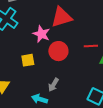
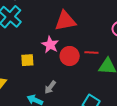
pink star: (41, 34) -> (50, 45), moved
red circle: (58, 51) -> (70, 56), moved

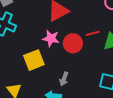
yellow square: (27, 60) -> (34, 60), size x1.5

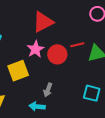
pink star: (51, 38) -> (35, 49), turned 30

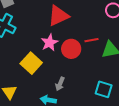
yellow square: (18, 71) -> (31, 63), turned -30

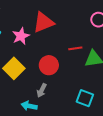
pink star: (50, 43) -> (21, 36), moved
red circle: (71, 49) -> (49, 65), moved

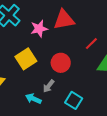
red line: (75, 48) -> (91, 44), moved, turned -48
cyan square: (85, 98) -> (74, 100), moved

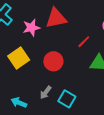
gray arrow: (49, 86) -> (46, 93), moved
cyan arrow: (33, 99) -> (19, 103), moved

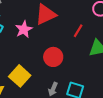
yellow square: (19, 58) -> (20, 76), moved

